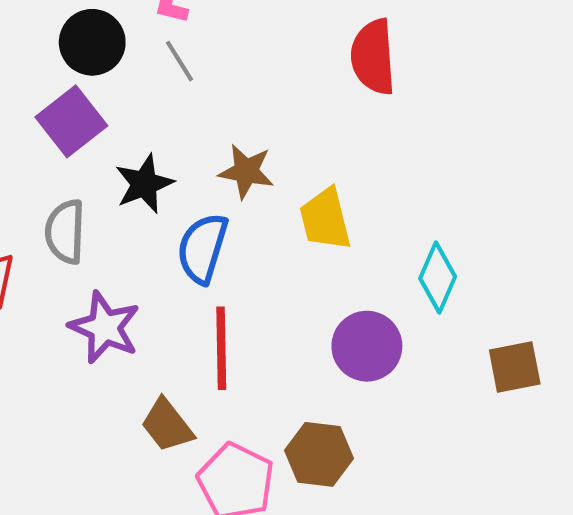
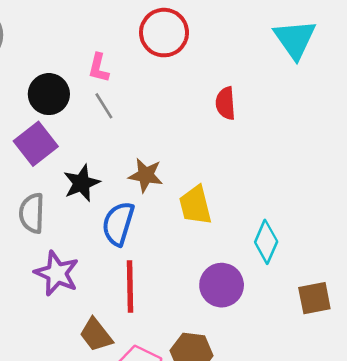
red semicircle: (373, 57) -> (225, 103), size x0.7

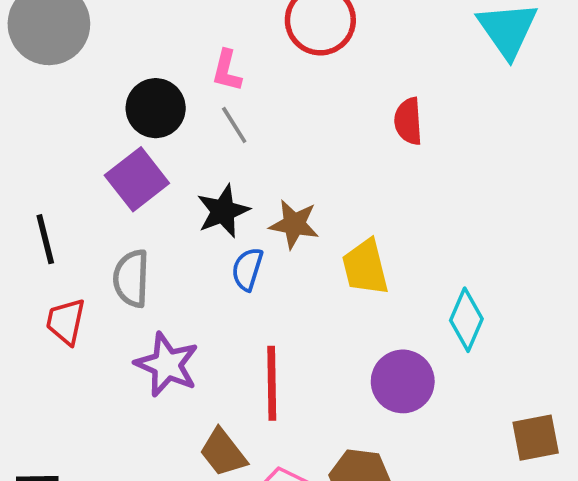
black star: (82, 183) -> (223, 211), moved
blue semicircle: (118, 224) -> (247, 269), moved, size x0.7
brown square: (314, 298) -> (536, 438), moved

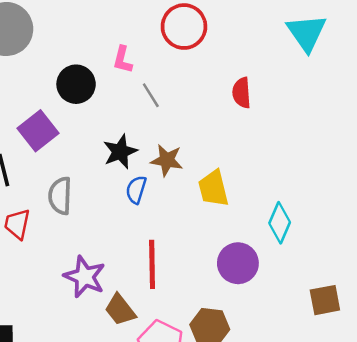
gray line: (234, 125) -> (151, 95), moved
purple square: (137, 179) -> (38, 131), moved
purple star: (167, 365) -> (85, 277), moved

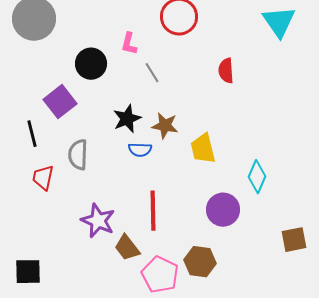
blue semicircle: (136, 190) -> (140, 150), turned -105

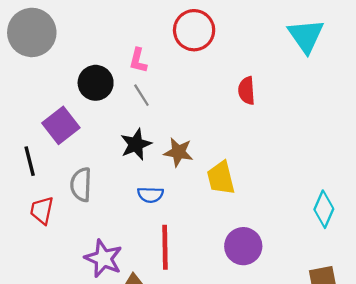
gray line: (152, 73) -> (141, 95), moved
blue semicircle: (140, 150) -> (150, 195), moved
cyan diamond: (257, 177) -> (324, 209), moved

